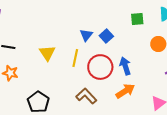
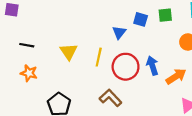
blue triangle: (86, 35) -> (119, 32), moved
blue square: (106, 36) -> (141, 19), moved, turned -32
orange arrow: (125, 91) -> (176, 76), moved

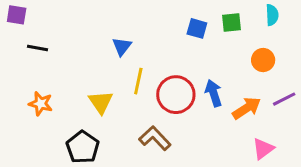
blue triangle: (119, 32) -> (122, 46), moved
black line: (27, 45) -> (38, 48), moved
yellow triangle: (69, 52) -> (101, 102), moved

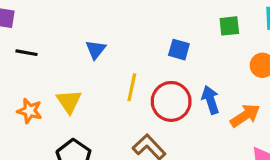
blue square: (197, 28) -> (179, 50), moved
blue triangle: (122, 46) -> (96, 50), moved
yellow triangle: (101, 102) -> (69, 101), moved

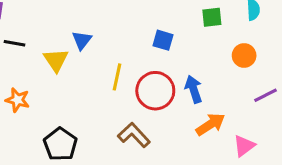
yellow triangle: (69, 101) -> (56, 60), moved
orange arrow: (245, 116) -> (210, 124), moved

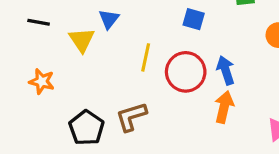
orange arrow: (210, 124) -> (224, 107), moved, turned -44
brown L-shape: (134, 135) -> (131, 117), moved, turned -64

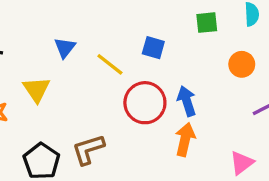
yellow triangle: (82, 40) -> (36, 89), moved
yellow line: (146, 57) -> (110, 64), moved, turned -64

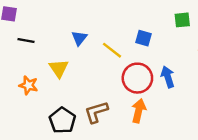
orange arrow: (185, 139) -> (139, 111), moved

